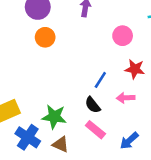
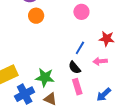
pink circle: (123, 36) -> (81, 12), moved
pink rectangle: (95, 130) -> (77, 87), turned 35
blue cross: (28, 137) -> (25, 94), turned 30

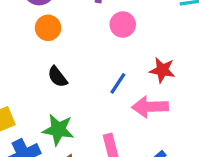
pink arrow: (100, 61) -> (150, 107), size x1.5
black semicircle: (75, 67) -> (58, 77), moved

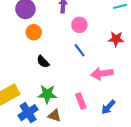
red star: (162, 70) -> (116, 39), moved
blue line: (118, 83) -> (80, 50), moved, turned -64

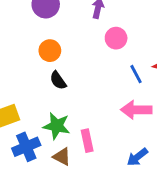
orange circle: (34, 32) -> (50, 51), moved
blue line: (80, 50) -> (136, 74), moved
pink rectangle: (81, 101) -> (87, 141), moved

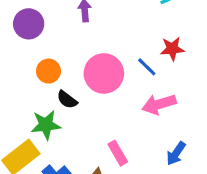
pink circle: (116, 38) -> (104, 73), moved, size x1.6
green star: (57, 126) -> (46, 125), moved

